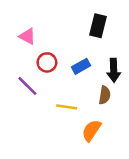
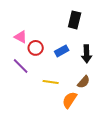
pink triangle: (27, 36) -> (21, 37), moved
brown semicircle: (105, 95) -> (84, 82), moved, turned 32

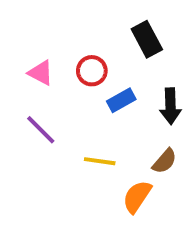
black rectangle: (75, 20) -> (147, 39), turned -42
red circle: (36, 48) -> (92, 71), moved

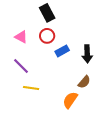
black rectangle: (147, 39) -> (47, 13), moved
yellow line: (100, 161) -> (31, 88), moved

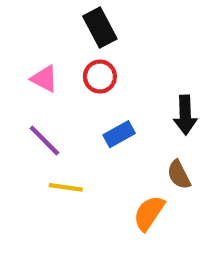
blue rectangle: (62, 51) -> (119, 134), moved
brown semicircle: (84, 82) -> (179, 175), turned 112

